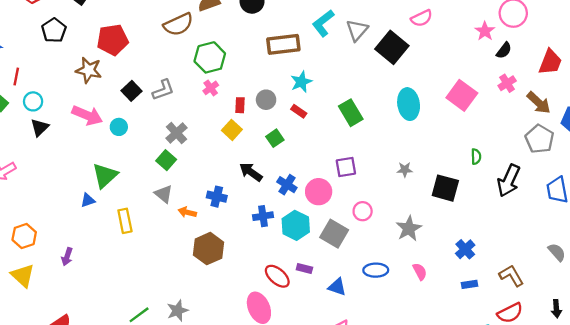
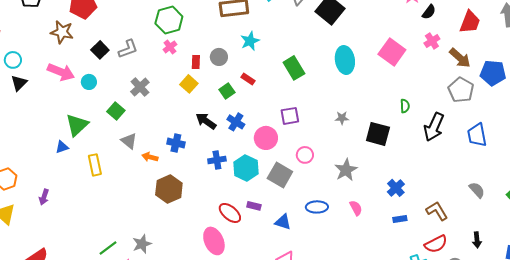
red rectangle: (299, 111) -> (248, 79), moved
green square: (166, 160) -> (116, 111), moved
blue cross: (287, 185) -> (236, 122), moved

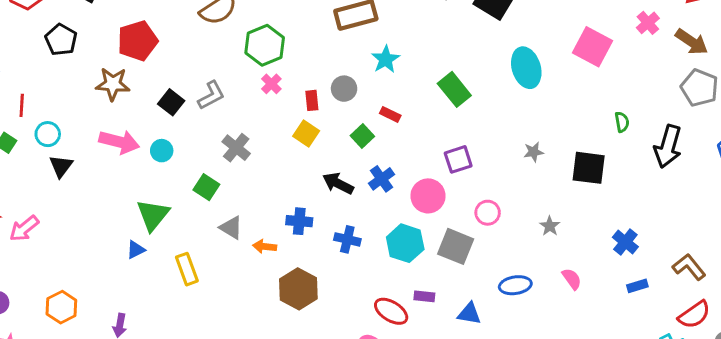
blue cross: (236, 122) -> (382, 179), turned 30
blue cross: (217, 160) -> (347, 239), moved, turned 30
gray star: (346, 170) -> (550, 226), size x0.6

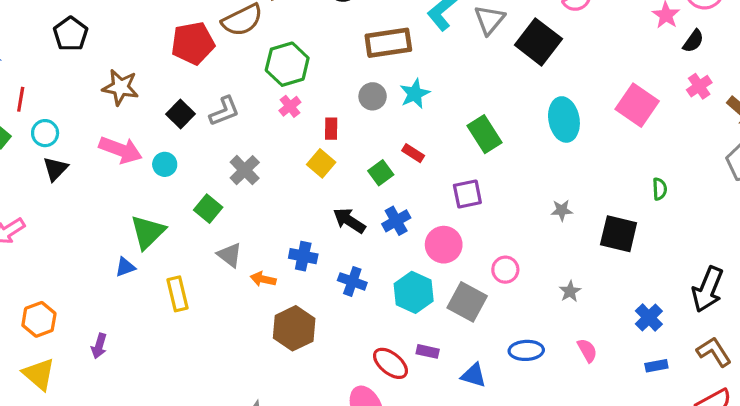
red pentagon: (138, 41) -> (193, 43), moved
gray circle: (344, 89) -> (373, 96), moved
black arrow: (668, 146) -> (708, 289), moved
purple square: (458, 159) -> (467, 194), moved

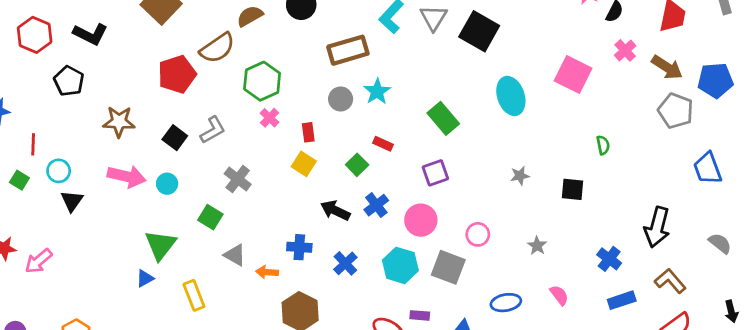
black square: (619, 234) -> (573, 189), size x0.7
blue cross: (352, 281) -> (345, 263), turned 35
blue rectangle: (656, 366) -> (622, 300), size x1.4

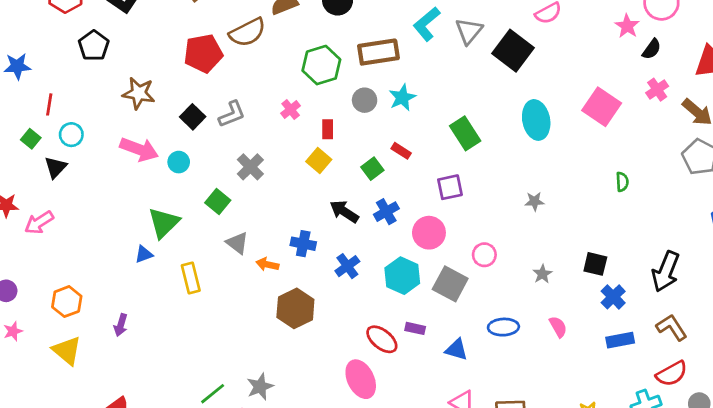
green hexagon: (262, 81) -> (321, 65), moved
black square: (573, 189) -> (595, 264), moved
black triangle: (72, 201) -> (56, 167), moved

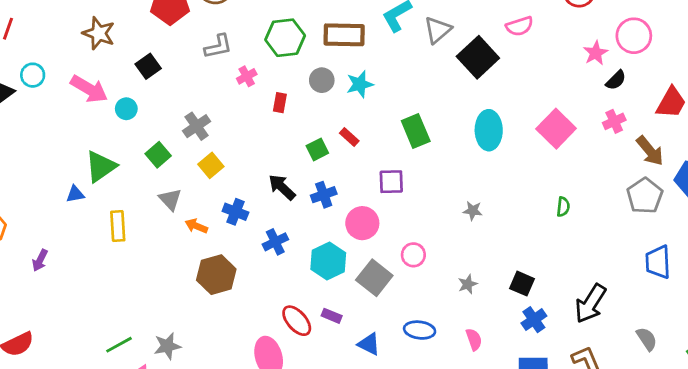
gray L-shape: (232, 114) -> (218, 46), moved
cyan circle: (71, 135) -> (33, 75), moved
yellow square: (319, 160) -> (211, 165), moved

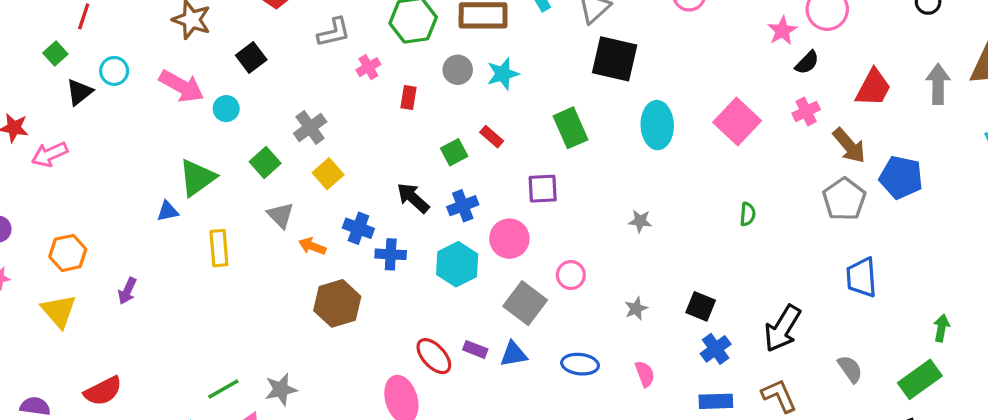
black square: (478, 57) -> (615, 59), moved, turned -33
blue cross: (275, 242) -> (391, 254), moved, turned 30
cyan hexagon: (328, 261) -> (457, 264), moved
blue triangle: (369, 344) -> (514, 354), moved, turned -35

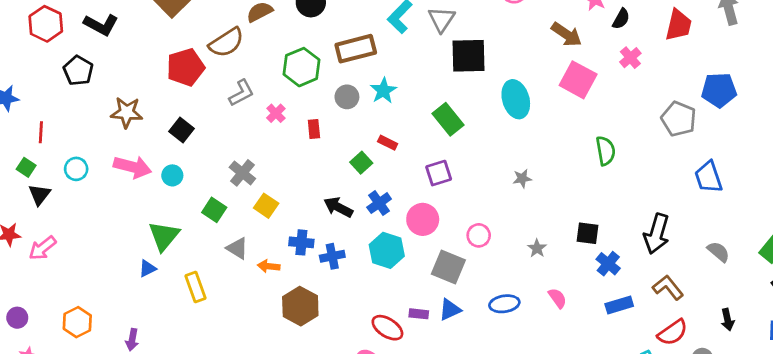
black triangle: (79, 92) -> (39, 195), moved
brown arrow: (849, 146) -> (567, 34), moved
green semicircle: (748, 214) -> (606, 151), size x1.5

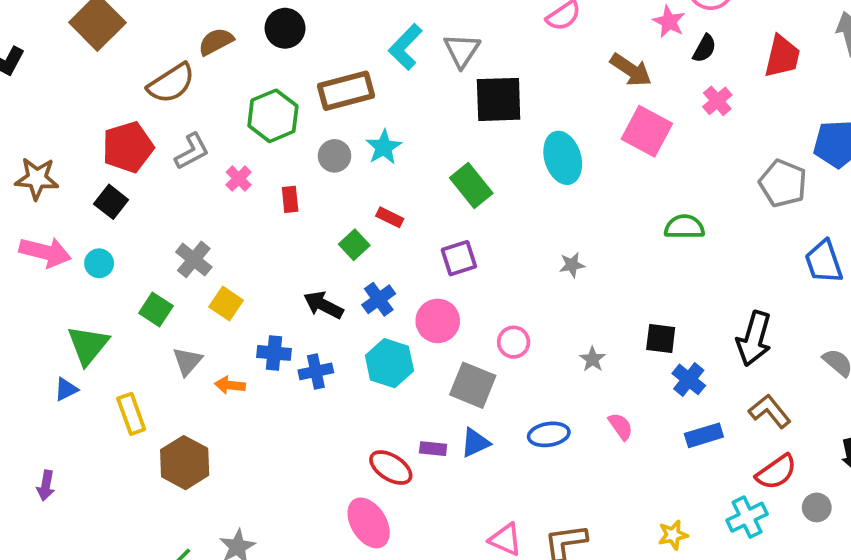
red pentagon: (186, 67) -> (128, 147), moved
green semicircle: (606, 151) -> (684, 227), turned -80
gray triangle: (237, 248) -> (187, 361), turned 40
brown hexagon: (300, 306) -> (185, 463), moved

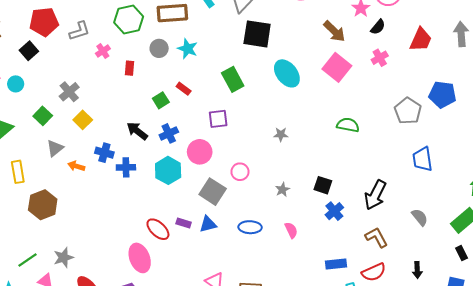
cyan star: (384, 147) -> (188, 49), turned -30
cyan ellipse: (563, 158) -> (287, 73), turned -32
blue rectangle: (704, 435) -> (336, 264), moved

